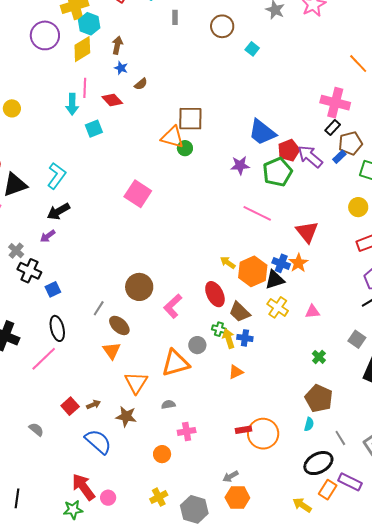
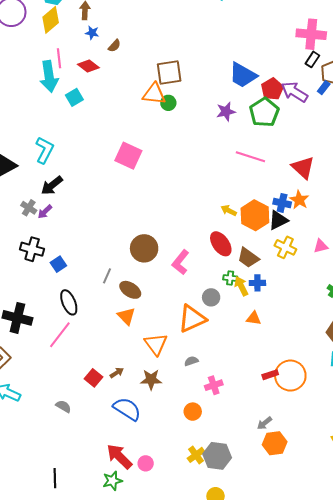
cyan arrow: (72, 104) -> (49, 76), size x1.4
gray cross: (16, 251) -> (29, 208), moved
orange triangle: (236, 372) -> (254, 318), turned 42
gray hexagon: (194, 509) -> (217, 456), moved

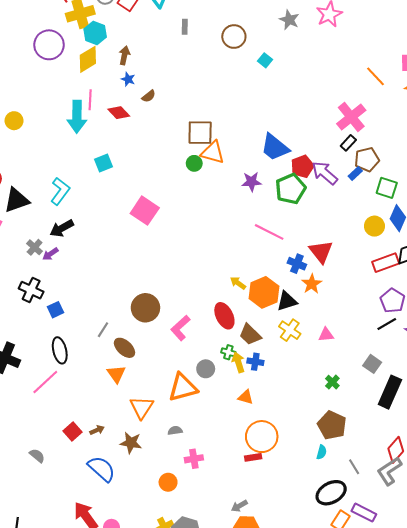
pink cross: (311, 34) -> (351, 117), turned 36
orange triangle: (154, 94) -> (213, 153), moved
cyan square: (74, 97) -> (104, 163), moved
blue cross: (282, 203) -> (297, 264), moved
orange circle: (290, 376) -> (262, 437), moved

